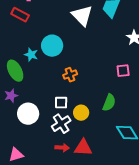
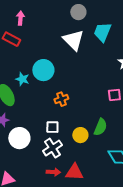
yellow circle: (81, 113) -> (80, 135), moved

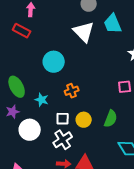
cyan trapezoid: (102, 32) -> (113, 24), turned -45
cyan star: (22, 79) -> (42, 100), moved
yellow circle: (80, 135) -> (84, 120), moved

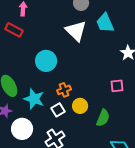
cyan star: (42, 100) -> (34, 99), size x1.5
white square: (63, 119) -> (58, 110), moved, turned -32
yellow circle: (84, 120) -> (80, 106), moved

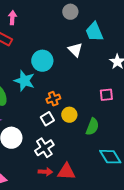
white triangle: (76, 31) -> (75, 50), moved, size x0.7
cyan circle: (46, 61) -> (42, 61), moved
cyan star: (34, 99) -> (24, 81), moved

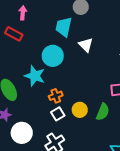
cyan trapezoid: (94, 32) -> (64, 27), moved, turned 35
orange cross: (53, 99) -> (56, 96), moved
green semicircle: (92, 127) -> (103, 112), moved

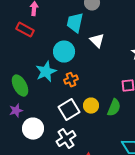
cyan star: (35, 76) -> (46, 72), turned 30
orange cross: (56, 96) -> (71, 80), moved
white square: (58, 114) -> (69, 110), size x1.5

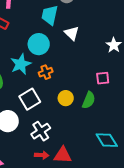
white square: (69, 110) -> (30, 99), moved

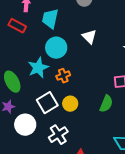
cyan trapezoid: (50, 15) -> (50, 19), moved
yellow circle: (66, 98) -> (70, 104), moved

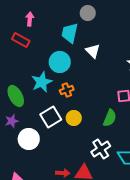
cyan trapezoid: (50, 19) -> (70, 33), moved
white cross: (58, 135) -> (101, 149), moved

